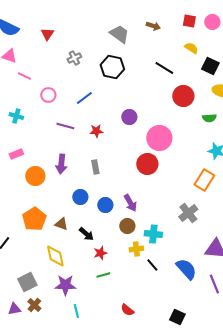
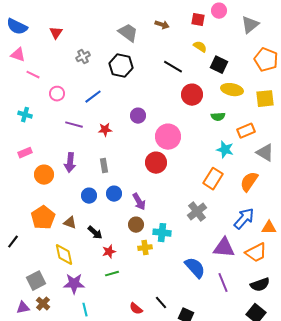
pink circle: (212, 22) -> (219, 11), moved
blue circle: (105, 205) -> (114, 194), moved
black line: (152, 265) -> (161, 303), moved

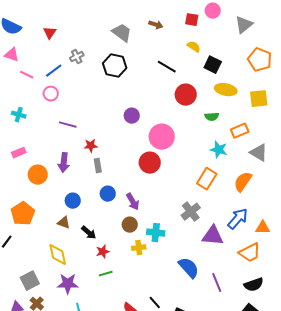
blue line: (93, 97) -> (54, 71), moved
red star: (105, 130) -> (91, 146), moved
blue circle: (89, 196) -> (73, 201), moved
orange pentagon: (43, 218) -> (23, 214), moved
purple triangle: (224, 248) -> (213, 236), moved

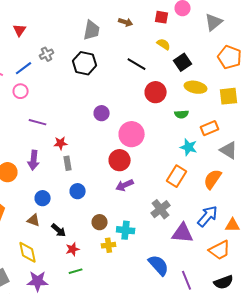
gray trapezoid: (122, 33) -> (92, 30), turned 65
black square: (213, 65) -> (183, 62), turned 30
purple arrow: (133, 202) -> (125, 185), moved, turned 96

